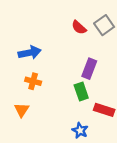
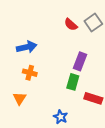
green rectangle: (81, 92) -> (73, 82), turned 35
blue star: (80, 130) -> (61, 117), moved

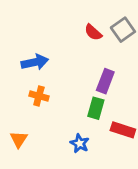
orange triangle: (19, 98) -> (19, 139), moved
blue star: (61, 117) -> (80, 143), moved

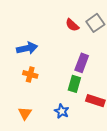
orange triangle: (19, 139) -> (25, 113), moved

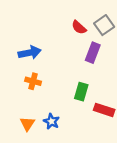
purple rectangle: (82, 63) -> (93, 53), moved
blue star: (62, 111) -> (51, 121), moved

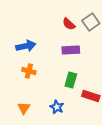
purple rectangle: (93, 53) -> (71, 50), moved, turned 66
blue star: (51, 121) -> (57, 107), moved

